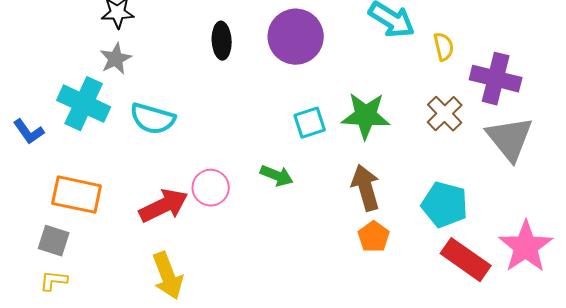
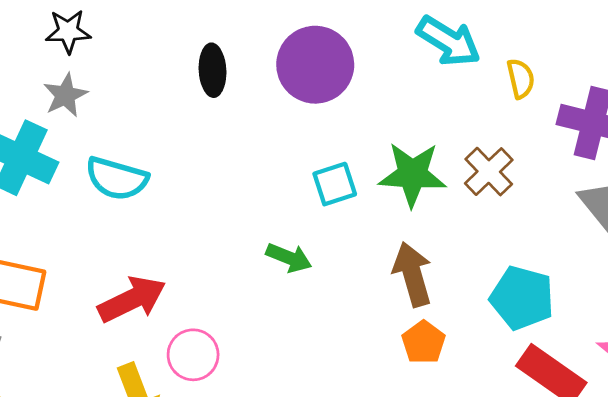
brown cross: (445, 114) -> (489, 172), moved
pink circle: (211, 188) -> (193, 355), moved

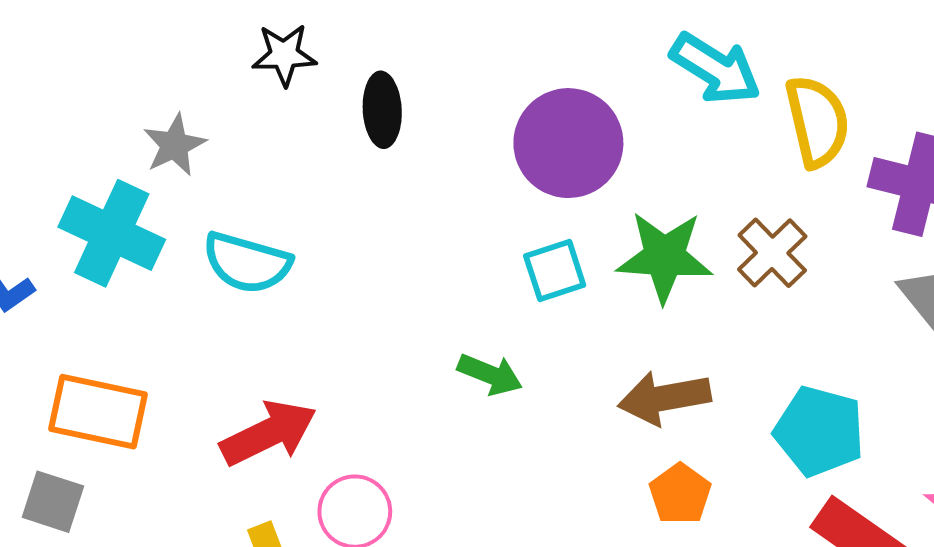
black star: (68, 31) -> (284, 55), moved
purple circle: (315, 65) -> (568, 143), moved
yellow semicircle: (521, 79) -> (817, 122), size x1.6
brown arrow: (412, 274) -> (664, 398), turned -84

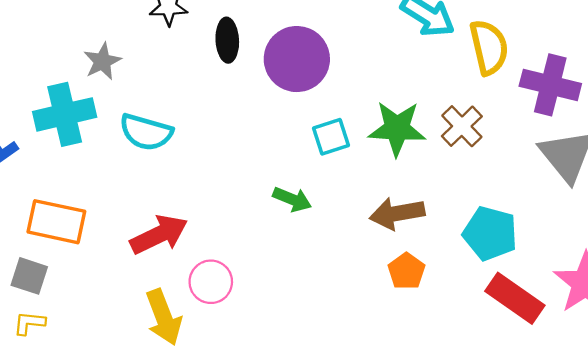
purple circle: (568, 143) -> (297, 59), moved
cyan cross: (112, 233) -> (65, 114), turned -38

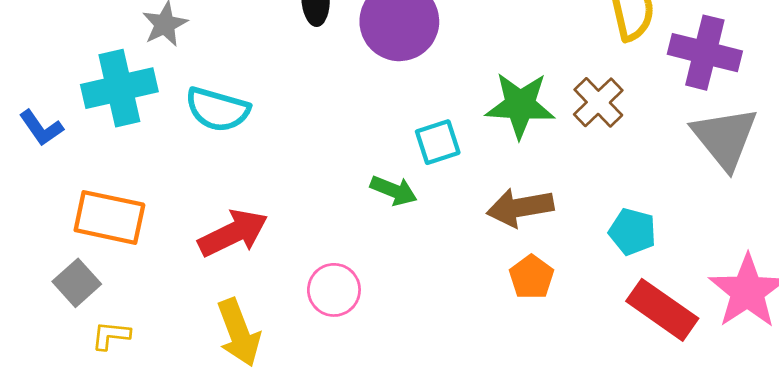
cyan square: (331, 137) -> (438, 142), moved
cyan pentagon: (490, 233) -> (632, 232), size x0.7
gray square: (29, 276) -> (77, 283), turned 30
pink circle: (211, 282) -> (334, 290), moved
yellow L-shape: (29, 323) -> (111, 335), moved

